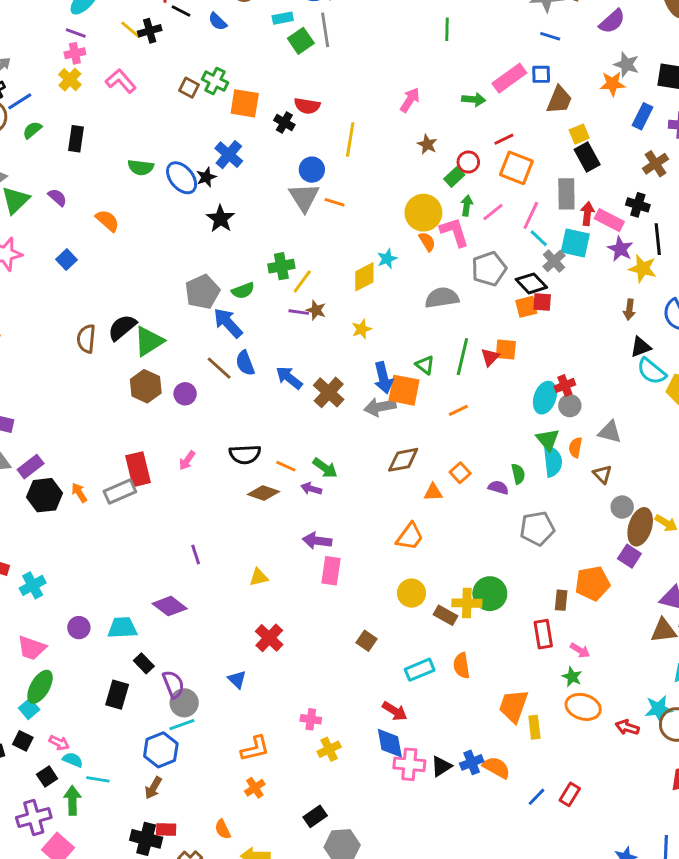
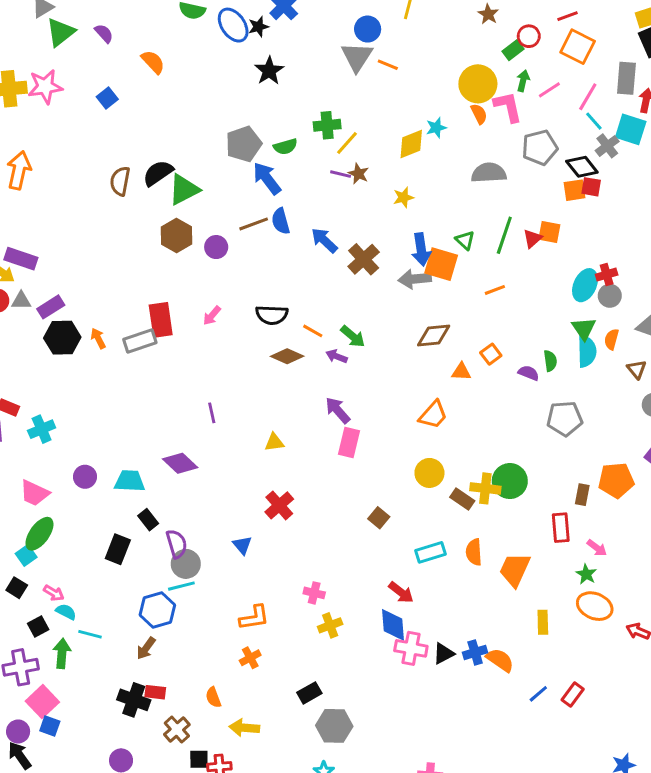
brown line: (219, 368) -> (254, 224), turned -68
purple arrow: (317, 541) -> (338, 410), turned 36
orange trapezoid: (513, 706) -> (515, 570), moved

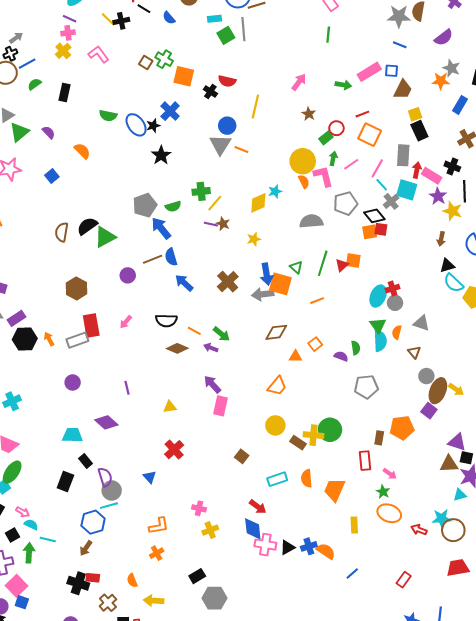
brown hexagon: (176, 236) -> (77, 288), moved
blue arrow: (324, 240) -> (184, 283), moved
purple circle: (85, 477) -> (73, 382), moved
red rectangle: (573, 695) -> (404, 580), moved

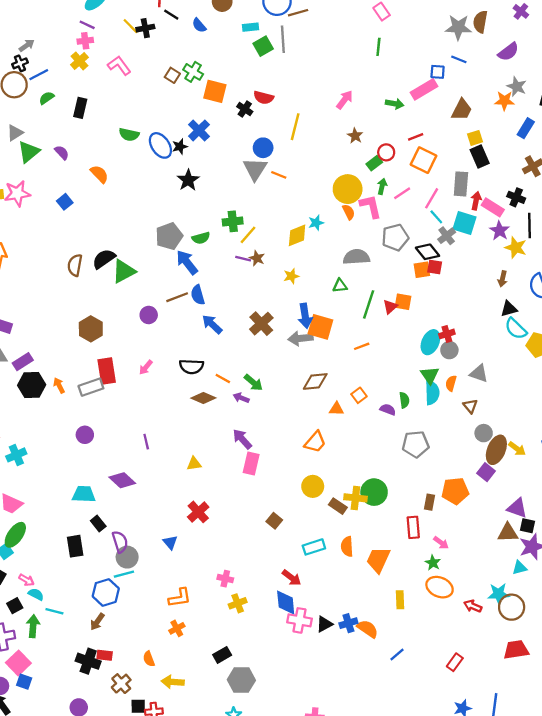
blue square: (392, 71) -> (438, 72), moved
green triangle: (296, 267) -> (340, 286), moved, turned -48
black rectangle: (65, 481) -> (75, 546), turned -30

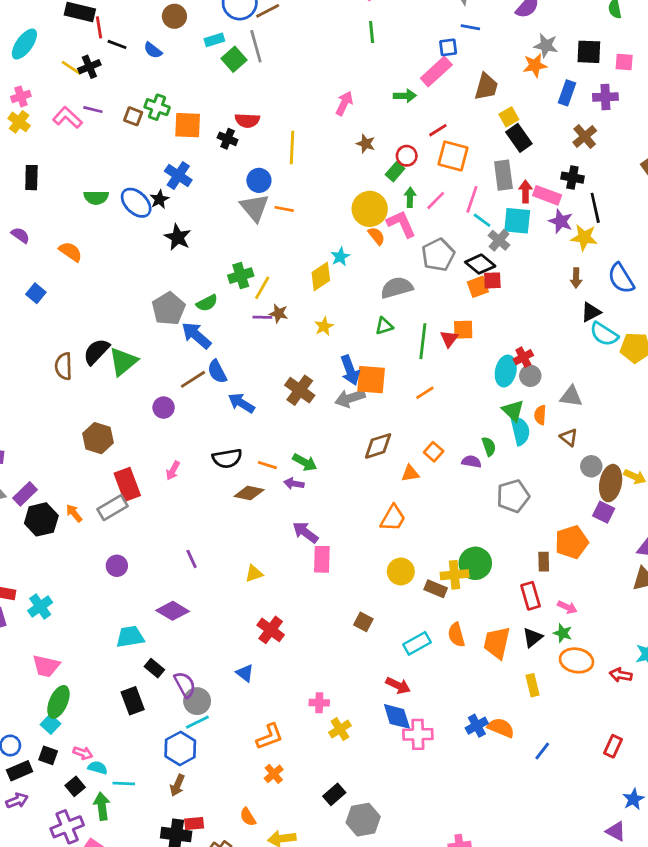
purple line: (87, 25) -> (93, 110), moved
black triangle: (324, 624) -> (532, 638), moved

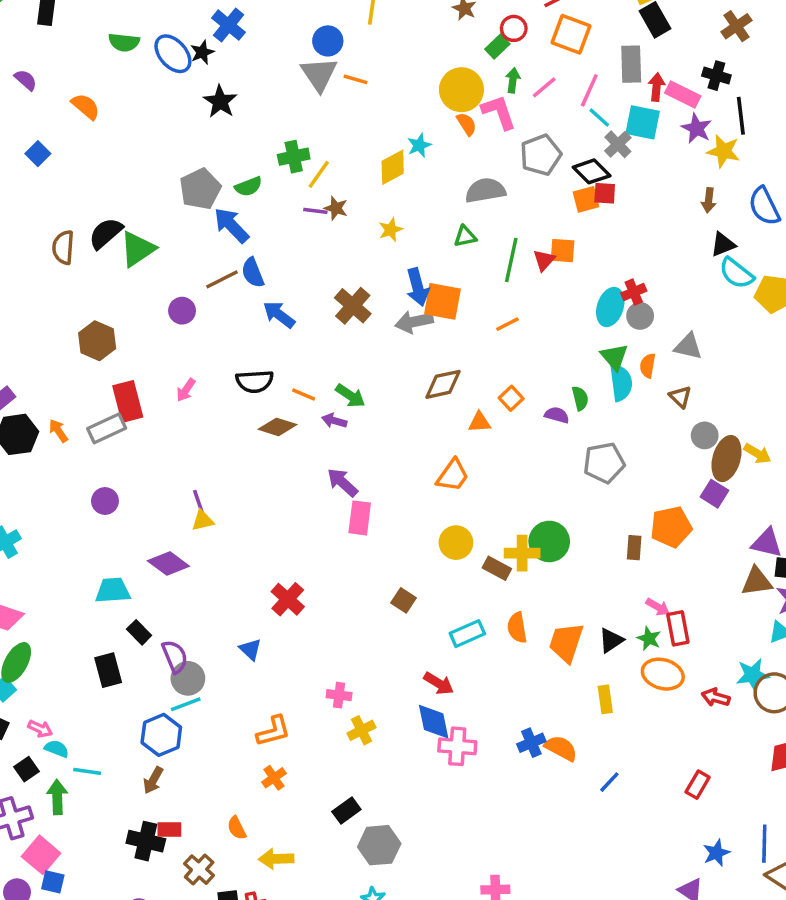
yellow triangle: (254, 574) -> (203, 520), moved
red rectangle: (531, 596) -> (678, 628), moved

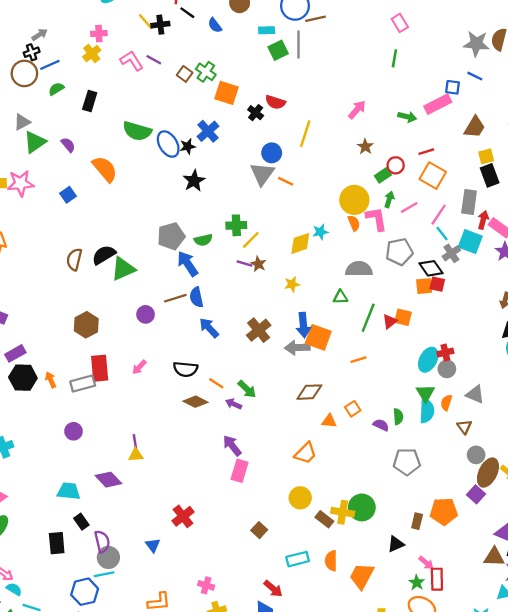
green semicircle: (124, 42) -> (137, 131), size x1.4
orange semicircle: (86, 106) -> (105, 169), size x1.4
black triangle: (611, 640) -> (396, 544), moved

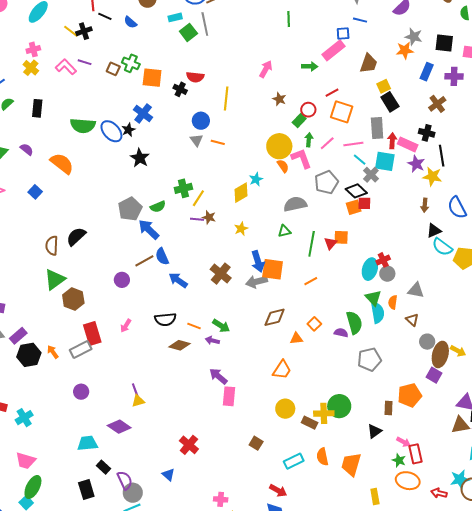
gray triangle: (262, 174) -> (196, 140), size x0.6
pink line: (439, 215) -> (353, 144), turned 60
green triangle: (123, 269) -> (55, 279), moved
green semicircle: (398, 417) -> (354, 323), size x1.6

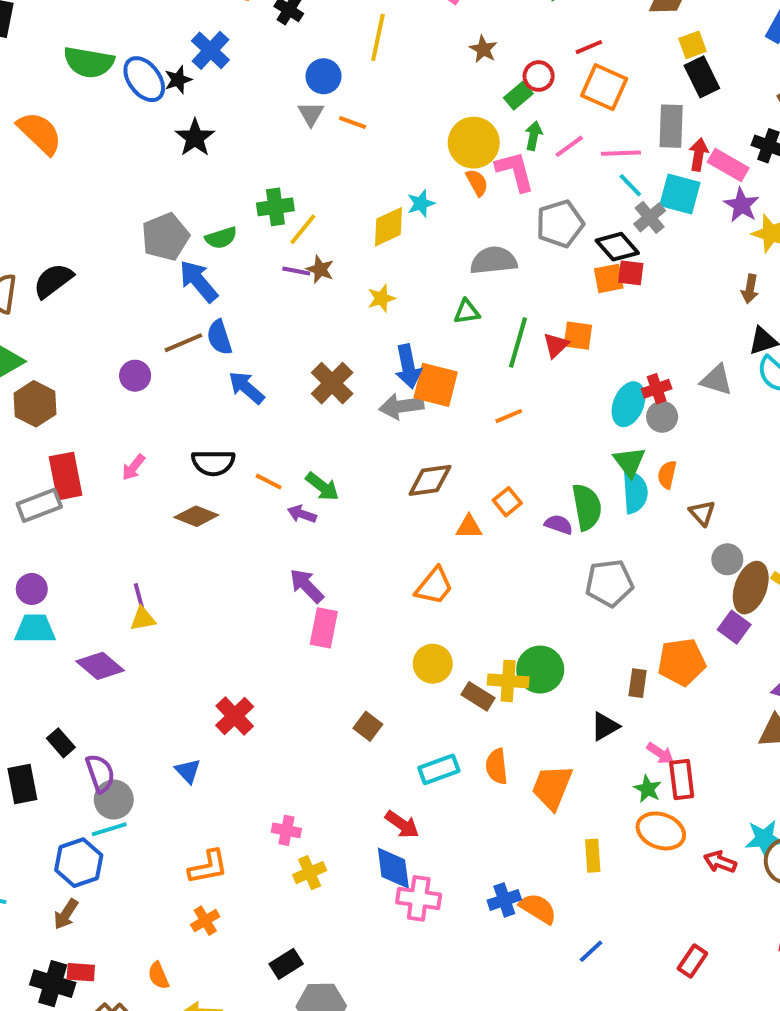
gray triangle: (416, 290) -> (717, 380), moved
brown diamond: (180, 345) -> (196, 516), moved
cyan trapezoid: (87, 443) -> (35, 629), moved

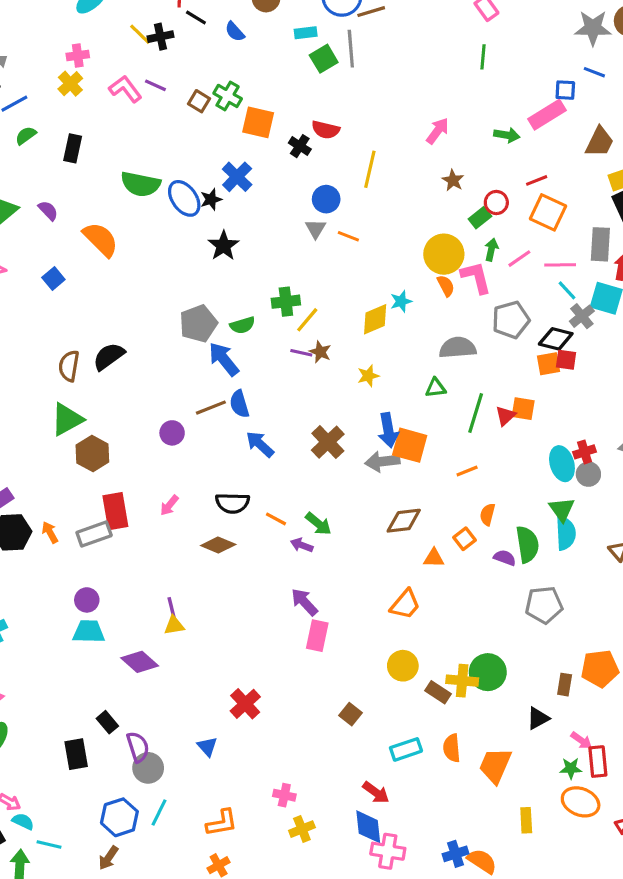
black diamond: (617, 247) -> (556, 339), turned -36
cyan ellipse: (628, 404) -> (562, 464), turned -40
orange semicircle: (667, 475) -> (487, 514), moved
green star: (648, 789) -> (571, 768), turned -30
cyan line: (109, 829) -> (159, 812), moved, turned -48

